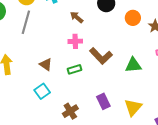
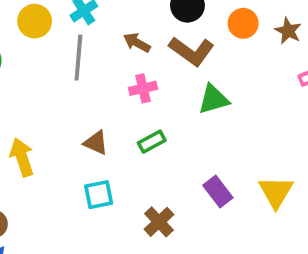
gray line: (26, 22) -> (78, 58), moved
brown L-shape: (101, 56) -> (192, 51), moved
green triangle: (133, 65) -> (213, 99), moved
cyan square: (42, 91) -> (99, 195), turned 35

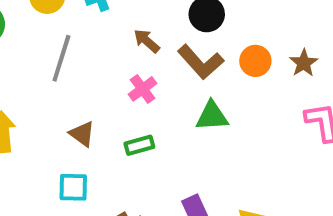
orange circle: (243, 23) -> (255, 61), moved
gray line: (78, 58) -> (61, 58), moved
pink cross: (143, 88) -> (143, 89), turned -36

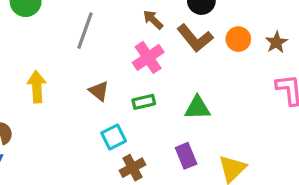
pink cross: (143, 89) -> (148, 57), size x1.4
green triangle: (212, 116) -> (198, 108), moved
cyan square: (73, 187) -> (114, 137), moved, turned -30

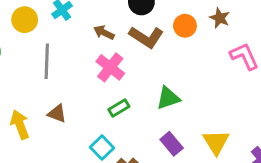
brown triangle: (99, 91) -> (57, 114), moved

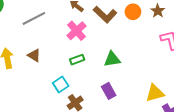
gray line: (47, 61) -> (34, 18), turned 50
yellow triangle: (216, 142) -> (155, 93), moved, turned 36

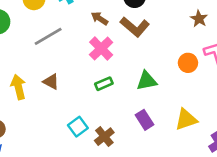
orange circle: (133, 12) -> (188, 63), moved
cyan square: (61, 85) -> (78, 127), moved
yellow triangle: (155, 93) -> (186, 119), moved

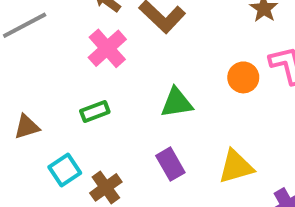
brown triangle: (51, 82) -> (27, 127), moved, turned -48
green rectangle: (104, 84) -> (95, 111), moved

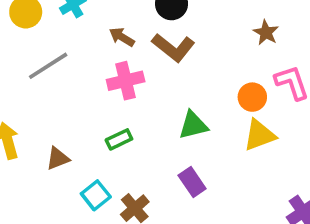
pink cross: (107, 48) -> (126, 81), turned 33
yellow triangle: (236, 167) -> (259, 135), moved

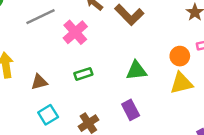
pink cross: (126, 81) -> (75, 32), moved, turned -35
cyan square: (96, 195) -> (48, 115), moved

